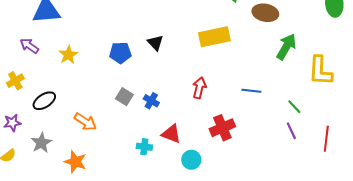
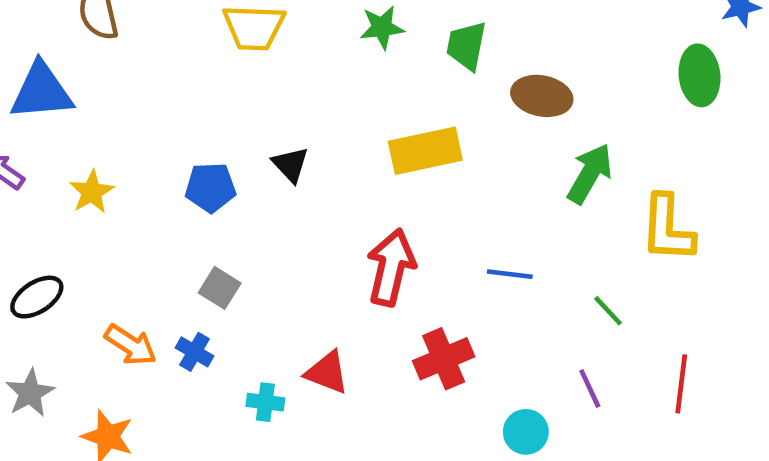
red arrow: (199, 88) -> (391, 267), size x1.5
blue cross: (151, 101) -> (195, 352), moved
purple line: (291, 131) -> (590, 388), moved
cyan circle: (191, 160) -> (526, 432), moved

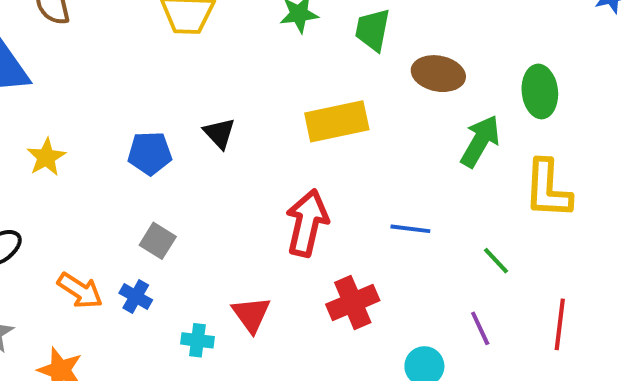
green ellipse: (699, 75) -> (540, 91), moved
red triangle: (327, 372) -> (251, 314), turned 33

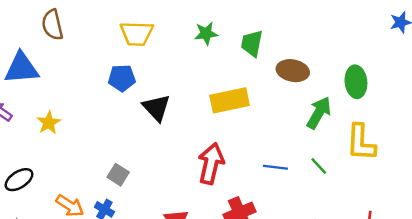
black triangle: (219, 133) -> (157, 108), size x1.4
blue pentagon: (150, 153) -> (122, 78), moved
green line: (496, 261) -> (319, 166), moved

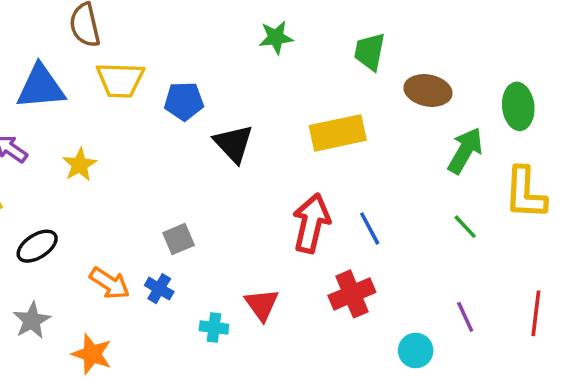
yellow trapezoid: (137, 33) -> (120, 80), moved
green star: (206, 33) -> (276, 37), moved
blue line: (275, 167) -> (370, 228), moved, turned 55
gray square: (118, 175) -> (179, 239), turned 35

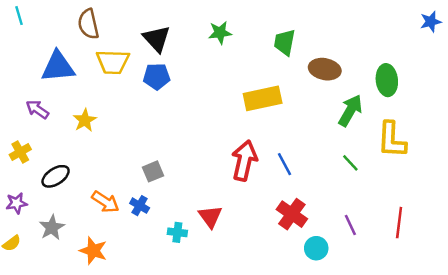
black triangle: (233, 144) -> (157, 39), moved
red cross: (352, 294) -> (292, 214), moved, turned -32

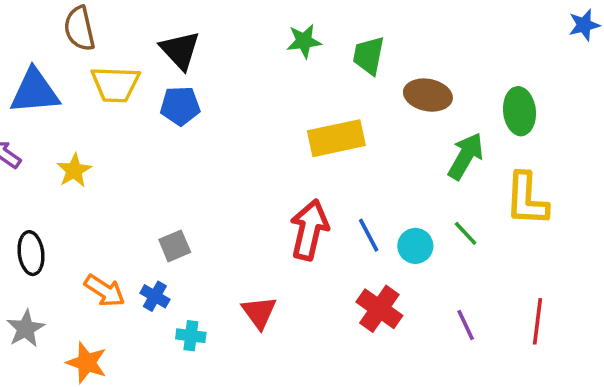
green star: (220, 33) -> (304, 41), moved
black ellipse: (56, 176) -> (31, 253), turned -64
cyan cross: (177, 232) -> (191, 336), moved
cyan circle: (316, 248) -> (415, 246), moved

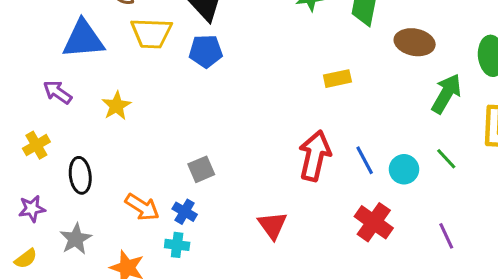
yellow rectangle: (336, 138) -> (337, 79), size x0.6
cyan cross: (191, 336) -> (177, 245), moved

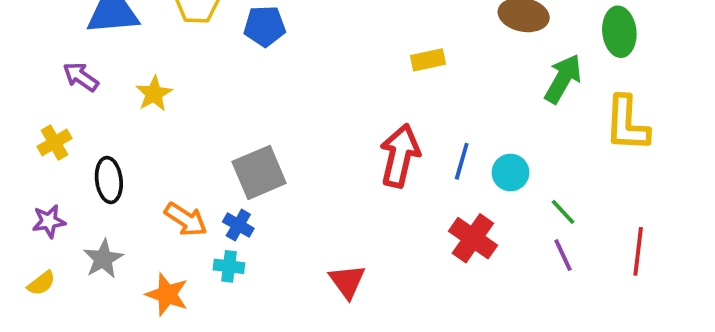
green line: (446, 159) -> (563, 212), moved
blue line: (365, 160) -> (462, 161), turned 44
gray square: (201, 169) -> (259, 172), size x1.6
red triangle: (272, 225) -> (347, 281), moved

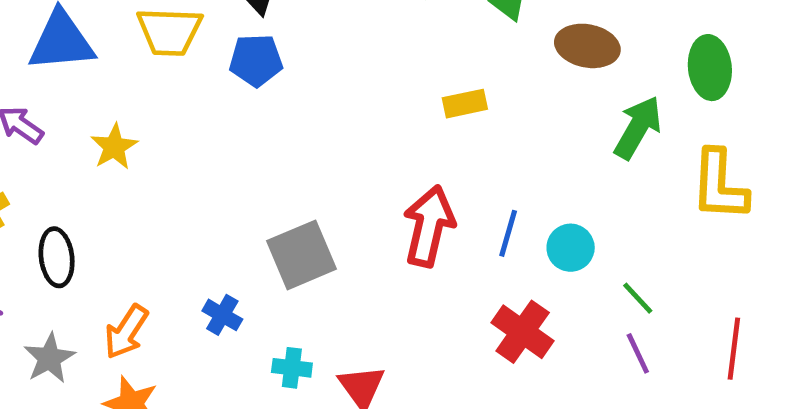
gray square: (259, 172) -> (302, 255), moved
orange arrow: (186, 219) -> (126, 332), moved, turned 90
cyan cross: (229, 266) -> (292, 368), moved

